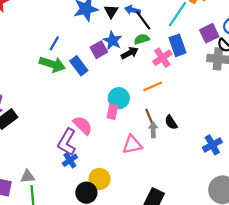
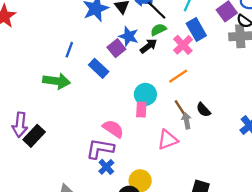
green arrow: (52, 64) -> (56, 81), moved
purple L-shape: (67, 142) -> (100, 149), turned 80

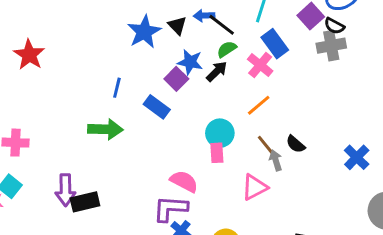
black rectangle: (34, 136) -> (85, 202), turned 40

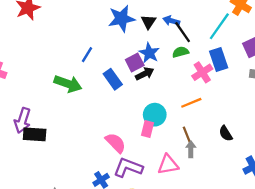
black arrow: (217, 71) -> (145, 74), moved
black semicircle: (296, 144) -> (226, 133), moved
purple L-shape: (170, 209) -> (128, 168), moved

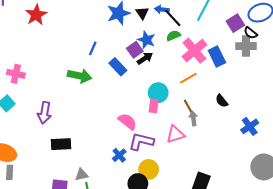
blue rectangle: (219, 60) -> (217, 56), moved
pink cross: (202, 72) -> (194, 51), size x1.4
black rectangle: (35, 134) -> (61, 144), moved

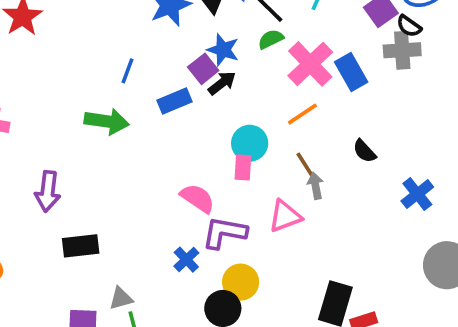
blue rectangle: (118, 67) -> (175, 101), turned -66

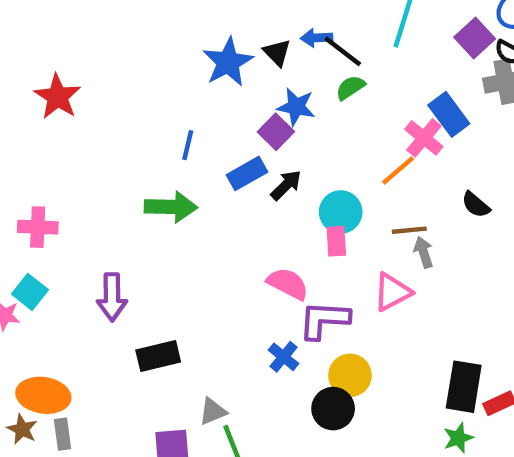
pink cross: (310, 64) -> (424, 138), moved, size x0.7
black arrow: (222, 83) -> (286, 185), moved
brown line: (306, 166) -> (409, 230), turned -56

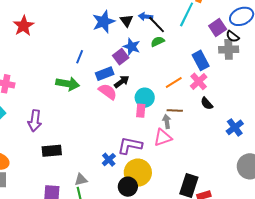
pink cross: (424, 138) -> (199, 81), moved
gray arrow: (424, 252) -> (167, 122), moved
pink semicircle: (288, 284) -> (108, 92), moved
yellow circle: (350, 375) -> (138, 173), size x1.4
gray triangle: (213, 411) -> (81, 180), moved

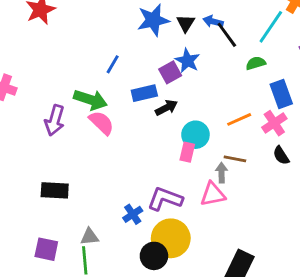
green semicircle: (158, 42) -> (256, 63), moved
pink semicircle: (108, 92) -> (101, 123), moved
purple arrow: (35, 121) -> (55, 120), moved

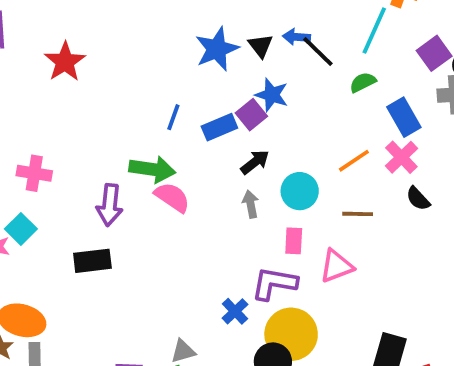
blue rectangle: (144, 93) -> (219, 127), moved
pink rectangle: (187, 152) -> (294, 241), moved
gray arrow: (222, 173) -> (251, 204), moved
black rectangle: (55, 190) -> (92, 261), moved

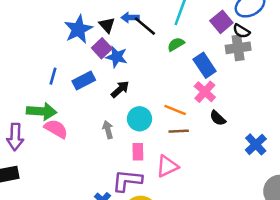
purple square: (251, 115) -> (102, 48), moved
orange line: (354, 161) -> (175, 110), moved, turned 60
black arrow: (255, 162) -> (120, 89), moved

